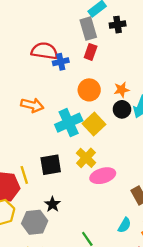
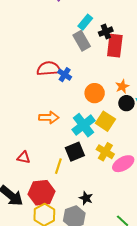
red rectangle: (91, 52) -> (115, 46), moved, size x1.6
blue cross: (61, 62) -> (65, 75), turned -32
black square: (51, 165) -> (75, 152), moved
yellow line: (24, 175) -> (58, 166), moved, turned 49

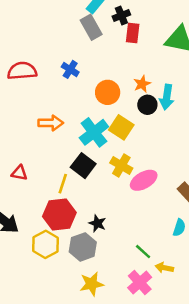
red rectangle: (115, 46) -> (133, 33), size x0.7
red semicircle: (49, 69) -> (22, 71), moved
black square: (75, 152) -> (83, 166), turned -30
red hexagon: (42, 193) -> (59, 215), moved

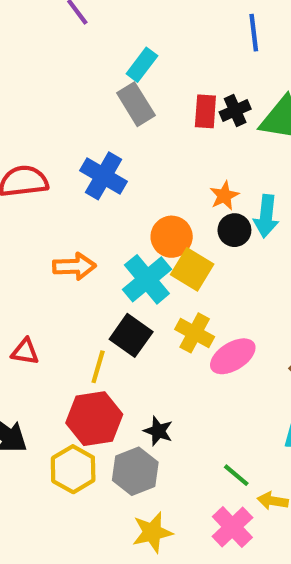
black cross: (121, 16) -> (235, 111), moved
blue cross: (70, 69) -> (103, 176), size x1.5
orange circle: (108, 92) -> (172, 237), moved

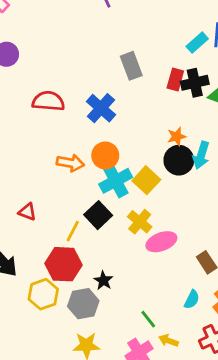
cyan rectangle: (142, 65) -> (197, 43), moved
black cross: (235, 111) -> (195, 83), size x1.4
black circle: (234, 230) -> (179, 160), size x1.4
orange circle: (172, 237) -> (105, 155), moved

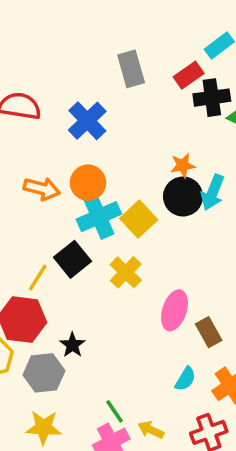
red rectangle: (175, 80) -> (189, 75), moved, turned 35
pink ellipse: (161, 242) -> (174, 310), moved, turned -56
green line: (148, 319) -> (115, 411), moved

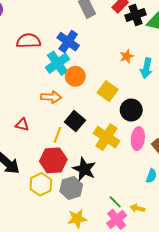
orange arrow: (42, 189) -> (51, 97), moved
black circle: (183, 196) -> (131, 110), moved
cyan cross: (99, 217) -> (57, 63), moved
yellow cross: (126, 272) -> (106, 137), moved, size x1.4
black star: (72, 345) -> (84, 169), size x1.6

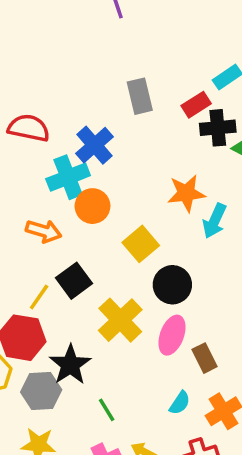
orange star: (127, 56) -> (186, 193), size x1.5
green line: (115, 202) -> (107, 410), moved

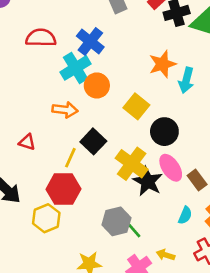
pink ellipse: (172, 335) -> (171, 168), turned -44
black star: (70, 365) -> (148, 181), moved
gray hexagon: (41, 391) -> (116, 221), moved

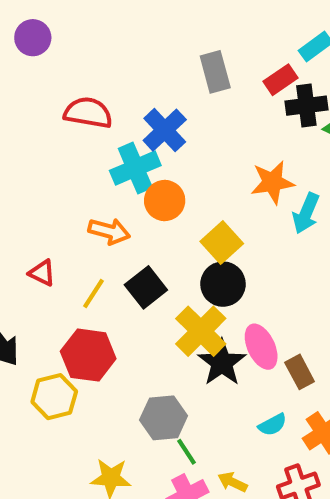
black circle: (164, 132) -> (223, 284), moved
yellow line: (70, 158) -> (93, 294), moved
cyan semicircle: (185, 215) -> (273, 425), turned 30
green line: (134, 230) -> (186, 452), moved

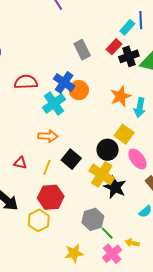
orange circle: (165, 201) -> (79, 90), moved
yellow square: (222, 243) -> (124, 134), moved
pink ellipse: (261, 347) -> (137, 159), moved

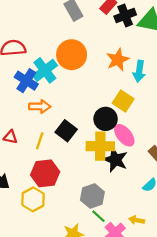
blue cross: (64, 82) -> (26, 81), moved
orange circle: (79, 90) -> (72, 55), size x1.4
pink ellipse: (137, 159) -> (124, 135), moved
yellow cross: (102, 174) -> (100, 146), turned -30
green line: (107, 233) -> (98, 216), moved

